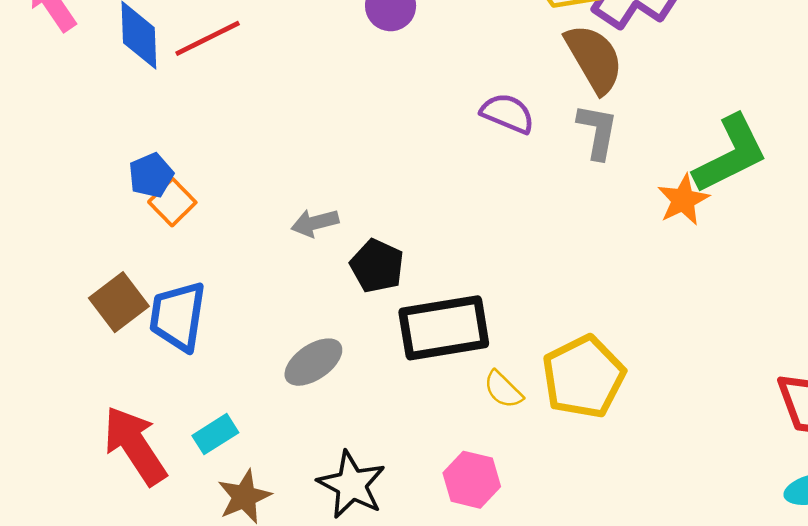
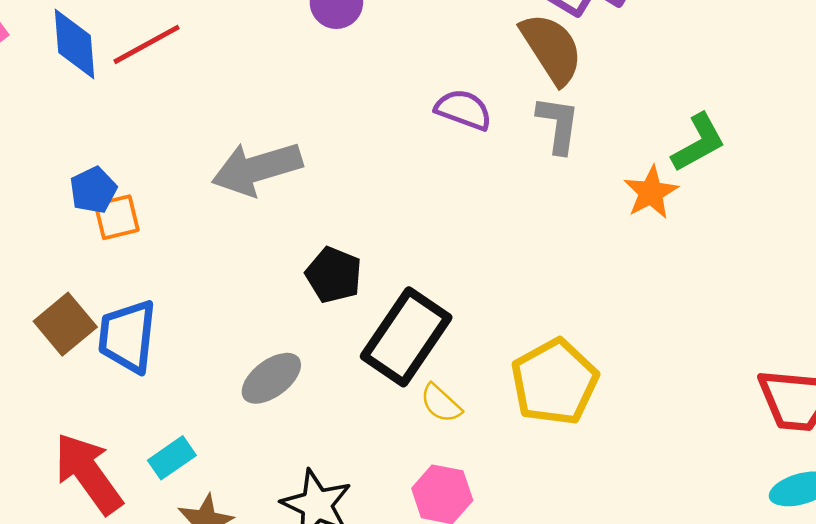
green L-shape: (730, 154) -> (698, 143), size x0.7
orange square: (172, 202) -> (117, 217), turned 33
gray arrow: (315, 223) -> (257, 169), moved, size x1.8
black rectangle: (444, 328) -> (406, 337), turned -44
yellow semicircle: (503, 390) -> (441, 403), moved

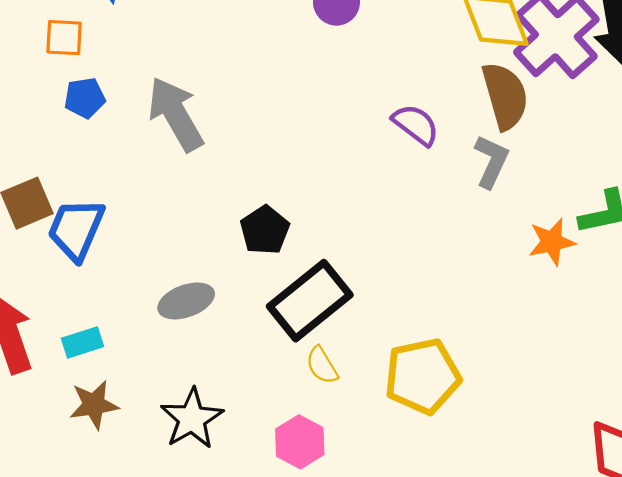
gray arrow: (257, 169) -> (176, 114), moved, turned 60
orange square: (117, 217) -> (64, 38), moved

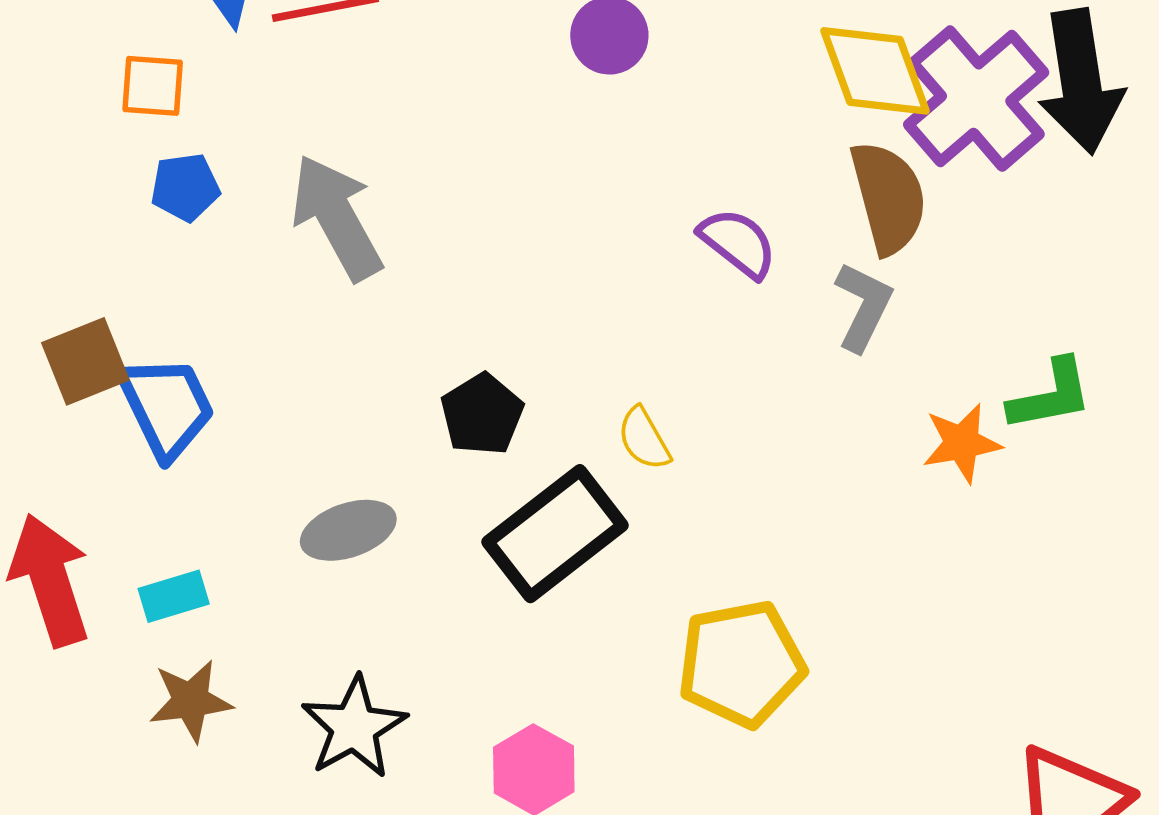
blue trapezoid: (76, 229) -> (167, 407), turned 130
yellow semicircle: (322, 365) -> (644, 439), moved

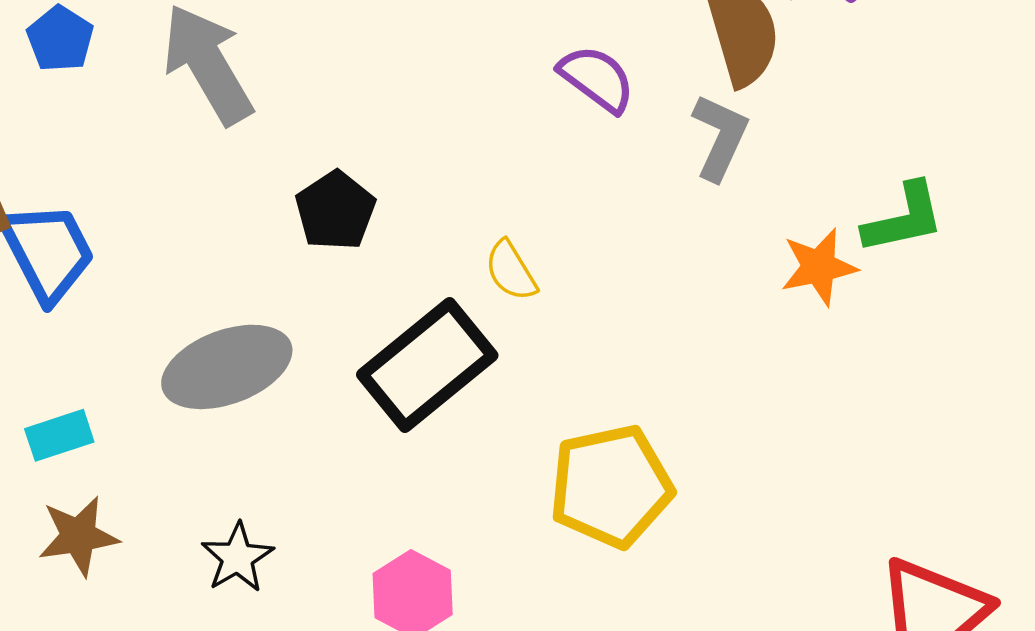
blue pentagon: (185, 187) -> (60, 39), turned -30
black pentagon: (482, 414) -> (335, 211), moved
gray ellipse: (348, 530) -> (227, 367), size x1.4
black star: (354, 727) -> (237, 558), size x0.7

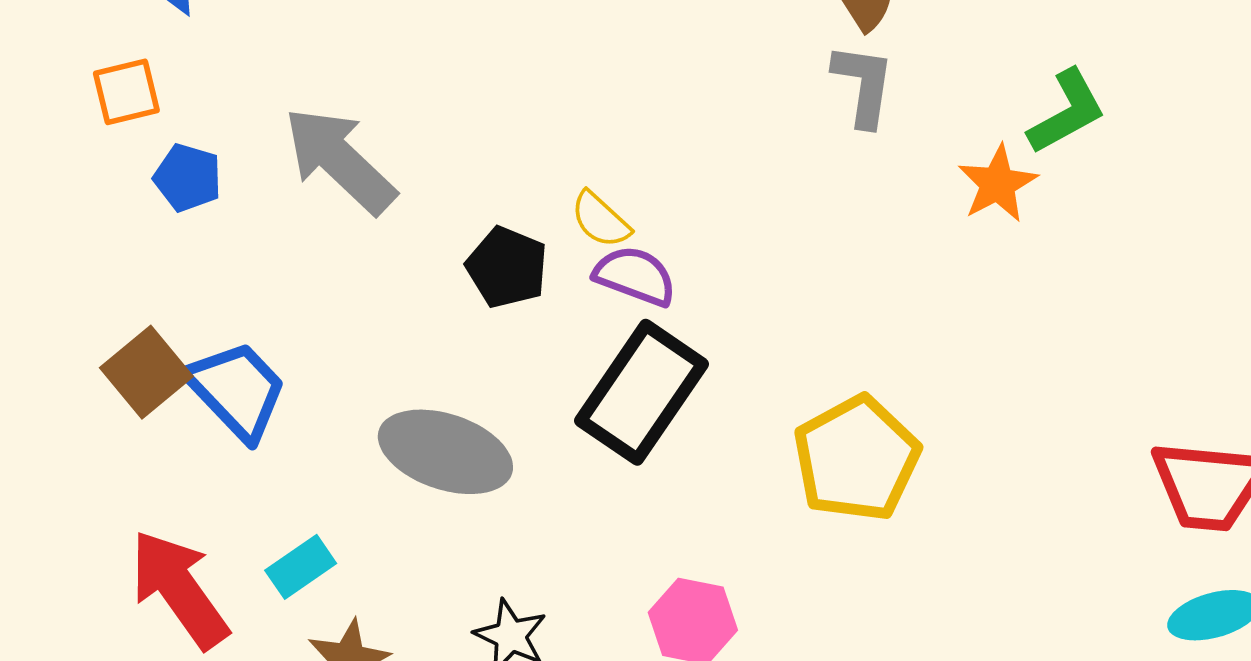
purple semicircle: (597, 79) -> (635, 276), moved
yellow semicircle: (511, 271) -> (600, 220), moved
gray ellipse: (227, 367) -> (445, 452), turned 55

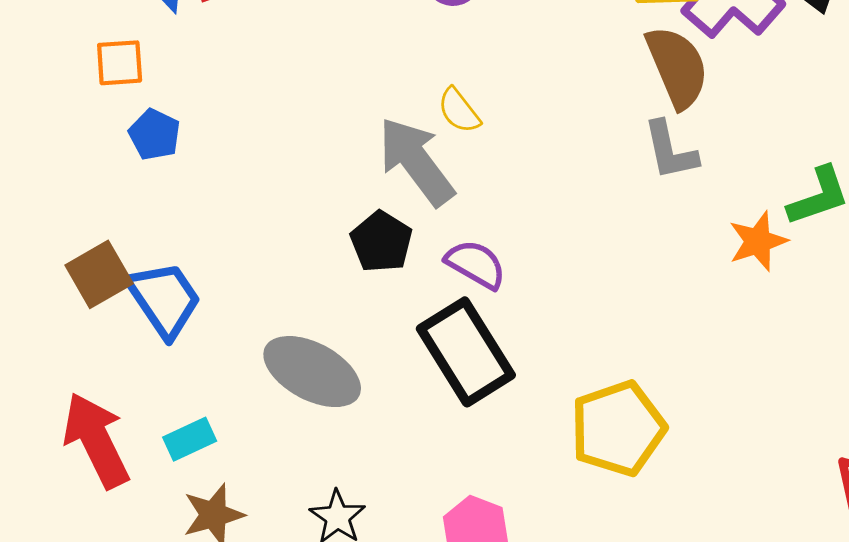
gray L-shape: (863, 85) -> (670, 150), turned 150
gray arrow: (340, 160) -> (416, 161), moved
yellow semicircle: (600, 220) -> (459, 111), moved
black rectangle: (641, 392) -> (466, 352), turned -76

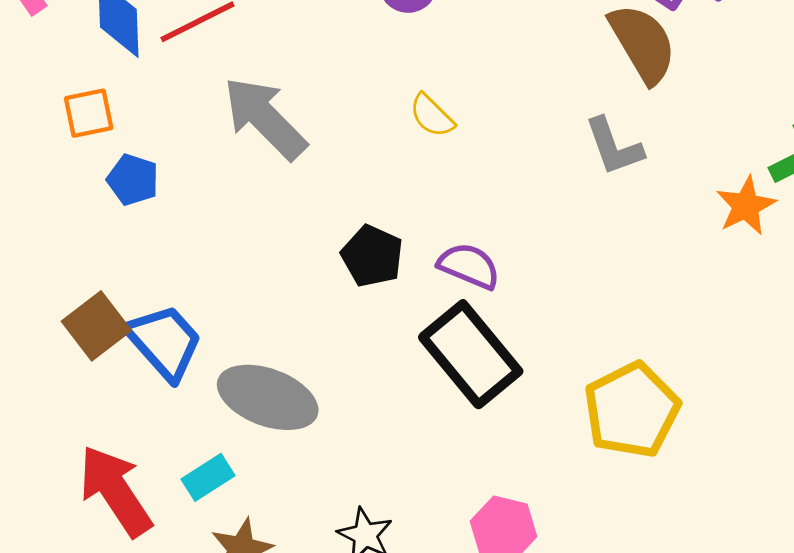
gray L-shape: (670, 150) -> (614, 147), moved
gray arrow: (416, 161) -> (265, 118), moved
gray ellipse: (312, 372) -> (268, 397), moved

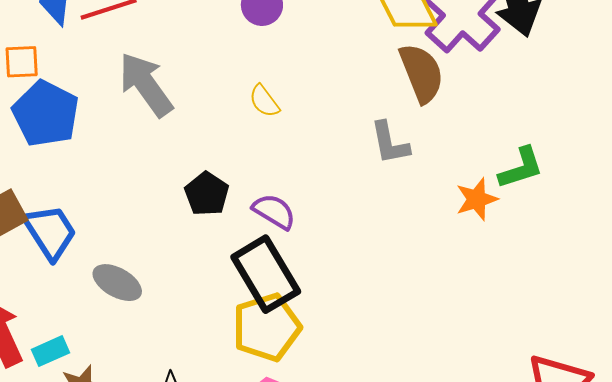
blue pentagon: (133, 180) -> (46, 114), size x1.8
gray ellipse: (268, 397) -> (117, 283), size x0.7
yellow pentagon: (632, 410) -> (267, 327), moved
cyan rectangle: (208, 477) -> (51, 351), moved

